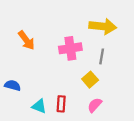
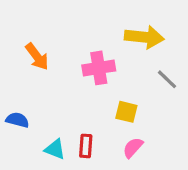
gray line: (102, 56) -> (167, 79), moved, turned -56
yellow square: (90, 80) -> (126, 112), turned -35

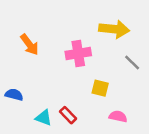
red rectangle: (86, 146) -> (68, 115), turned -48
pink semicircle: (133, 148) -> (118, 116), moved, turned 60

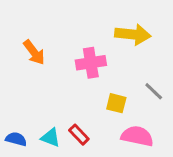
gray line: (132, 63) -> (154, 91), moved
blue semicircle: (14, 95) -> (16, 139), moved
pink semicircle: (118, 116) -> (137, 136), size x1.5

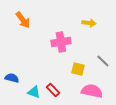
yellow arrow: (133, 34) -> (89, 23), size x0.6
orange arrow: (34, 52) -> (23, 20), moved
blue semicircle: (16, 139) -> (12, 78), moved

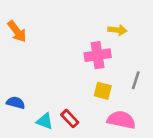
orange arrow: (23, 20) -> (17, 31), moved
pink cross: (61, 42) -> (98, 55), moved
gray line: (103, 61) -> (136, 80), turned 64

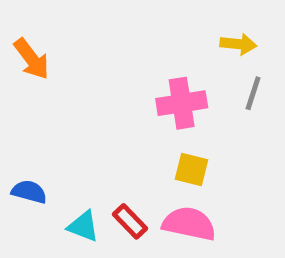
yellow arrow: (117, 30) -> (238, 44), moved
gray line: (136, 80) -> (253, 93), moved
pink semicircle: (121, 120) -> (189, 224), moved

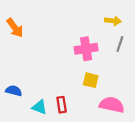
red rectangle: (130, 221) -> (62, 105), turned 35
pink semicircle: (189, 224) -> (112, 105), moved

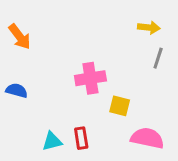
pink cross: (86, 49) -> (90, 78), moved
blue semicircle: (14, 91) -> (17, 90), moved
cyan triangle: (39, 107) -> (52, 141), turned -35

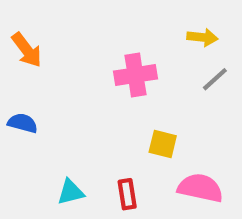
gray line: (158, 58) -> (215, 79), turned 30
pink cross: (90, 78) -> (135, 75), moved
red rectangle: (81, 138) -> (127, 194), moved

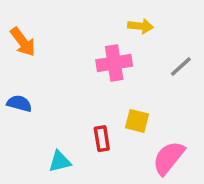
yellow arrow: (202, 37) -> (141, 26), moved
pink semicircle: (200, 188) -> (169, 158), turned -63
red rectangle: (127, 194) -> (102, 139), moved

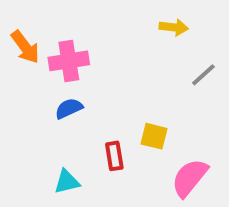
yellow arrow: (141, 26) -> (174, 27), moved
pink cross: (114, 63) -> (69, 61), moved
blue semicircle: (19, 103) -> (69, 108), moved, turned -40

